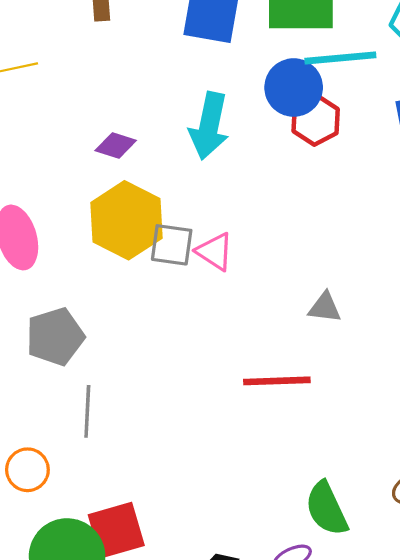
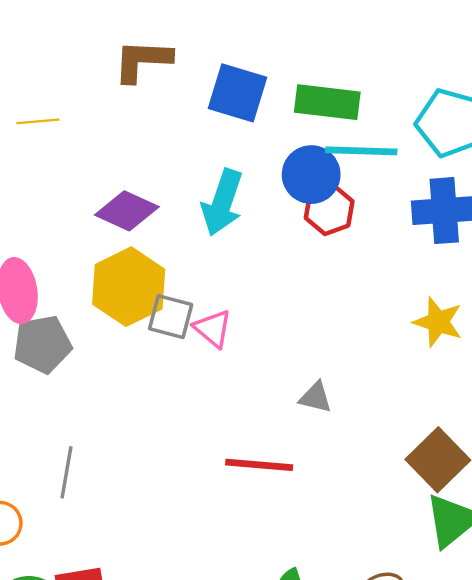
purple diamond: (116, 146) -> (127, 211), size x1.5
gray pentagon: (55, 337) -> (42, 344), moved

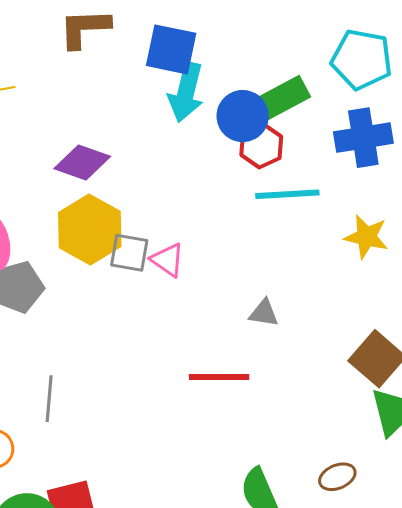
green rectangle: (327, 102) -> (280, 99), moved, turned -30
cyan line: (361, 151) -> (287, 194), moved
cyan arrow: (222, 203) -> (186, 92), moved

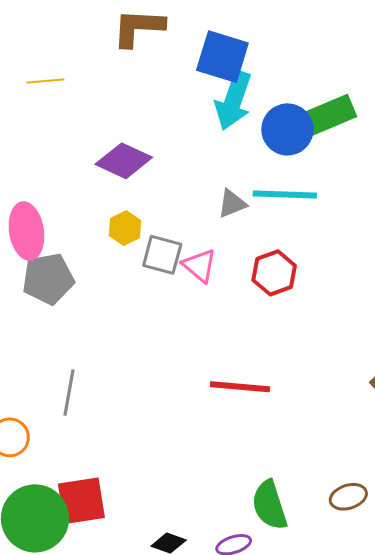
red hexagon: (261, 146) -> (274, 273), moved
cyan line: (287, 194) -> (285, 194), moved
yellow hexagon: (90, 229) -> (125, 228), size x0.5
gray triangle: (264, 313) -> (232, 204), moved, turned -36

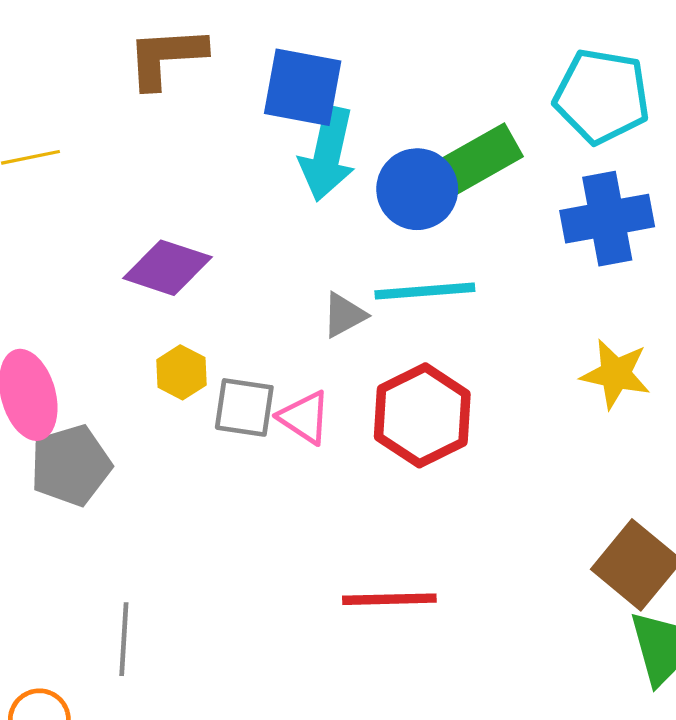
red hexagon: (274, 273) -> (422, 415), size x1.4

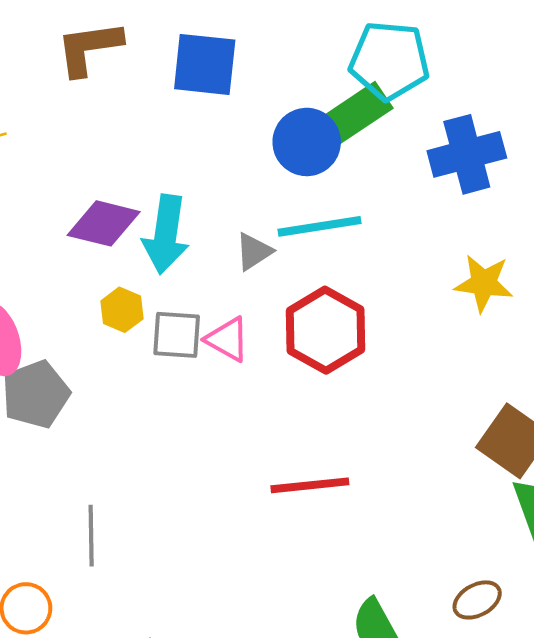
cyan pentagon: (602, 96) -> (389, 61), moved
cyan arrow: (328, 154) -> (166, 234), moved

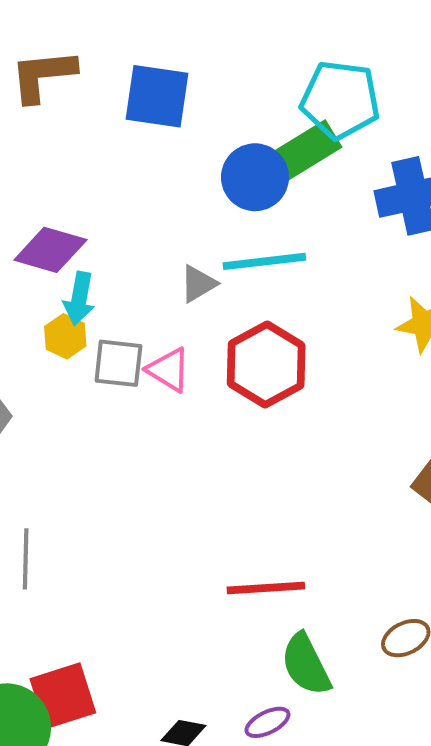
cyan arrow: (166, 234) -> (79, 299), moved, size x0.7
red line: (310, 485) -> (266, 588), moved

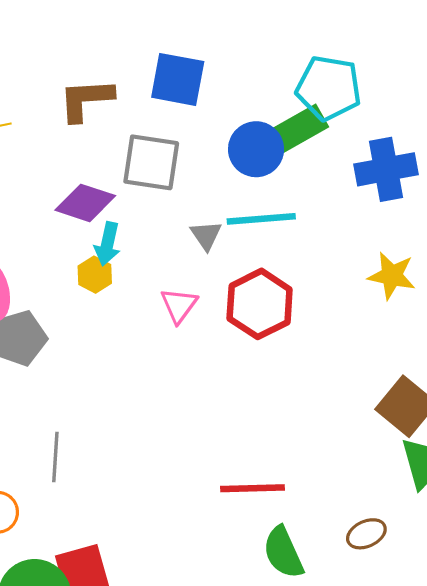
brown L-shape: (43, 75) -> (86, 100), moved
gray triangle: (198, 284) -> (206, 235), turned -36
gray square: (118, 363) -> (151, 162), moved, size x1.4
pink triangle: (169, 370) -> (179, 305), turned 33

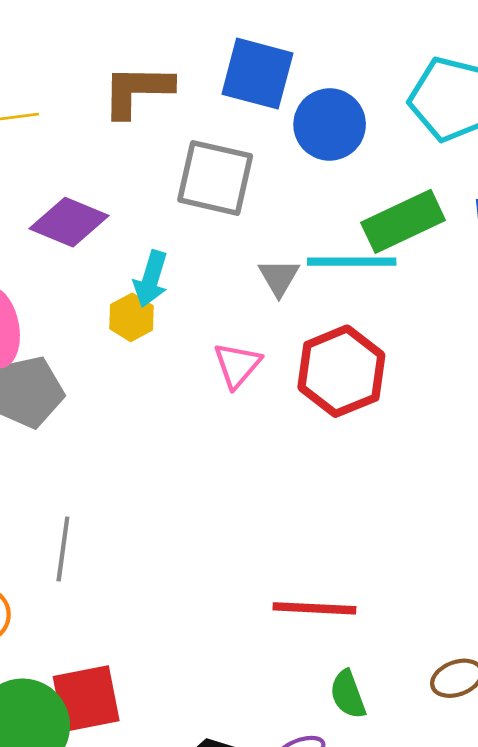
green rectangle: (296, 130) -> (403, 221), moved
blue circle: (256, 149) -> (330, 125), moved
purple diamond: (85, 203) -> (69, 222), moved
green semicircle: (283, 552) -> (348, 694), size x0.7

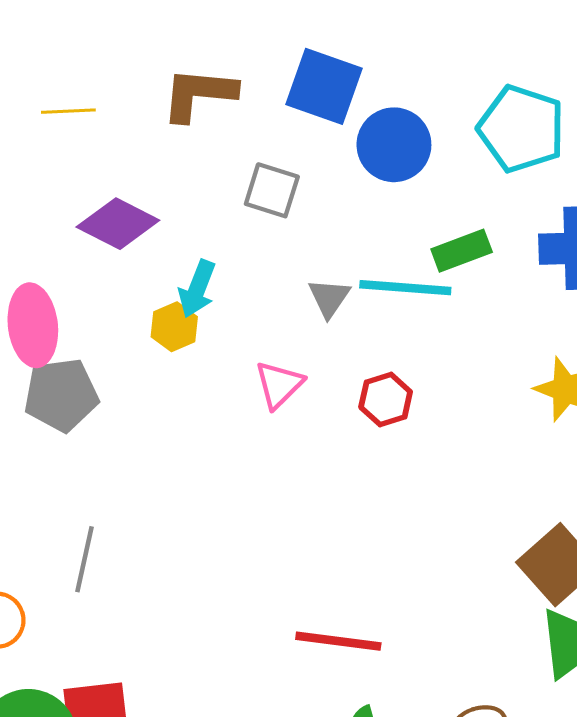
gray square: (215, 178) -> (272, 190), size x0.7
green rectangle: (403, 221) -> (462, 251), size x0.7
red hexagon: (341, 371) -> (386, 399), size x0.6

